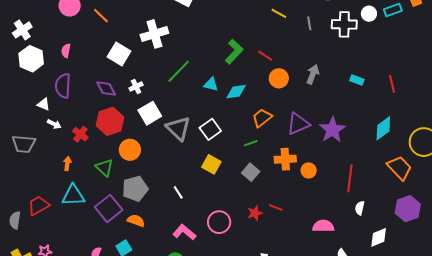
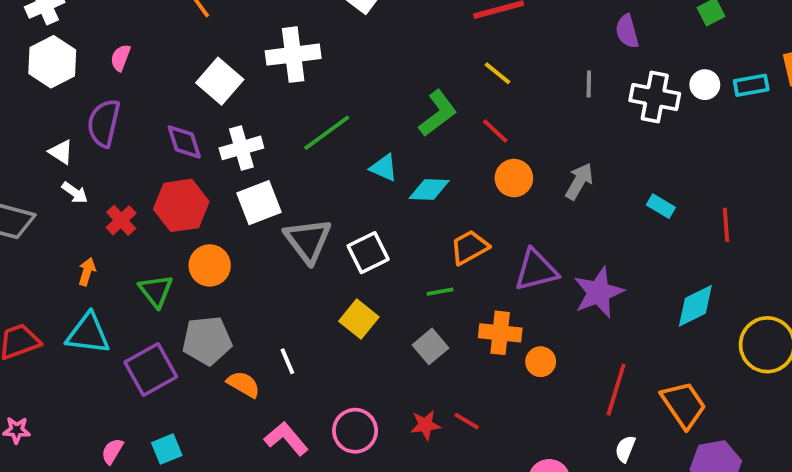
yellow line: (279, 13) -> (497, 73), moved
white cross: (136, 87) -> (241, 148), size x1.5
orange trapezoid: (400, 168) -> (684, 405), moved
orange semicircle: (136, 221) -> (243, 384), moved

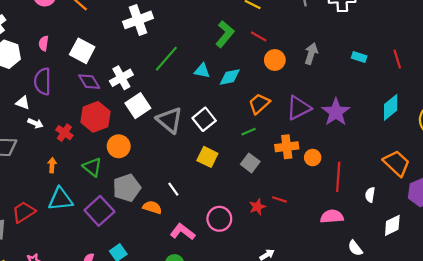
white square: (220, 81) -> (82, 51), moved
red line: (616, 390) -> (338, 177), moved

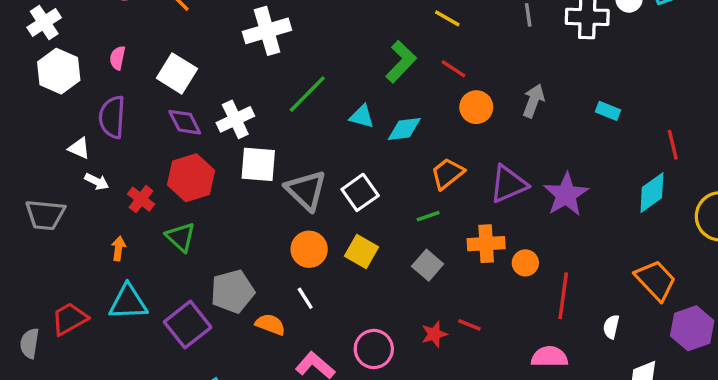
red line: (397, 59) -> (673, 145), moved
white square: (138, 106) -> (258, 164), turned 35
orange circle: (119, 146) -> (309, 249), moved
green triangle: (92, 167) -> (181, 237), moved

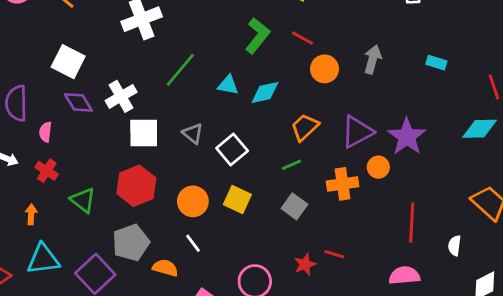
pink semicircle: (118, 58) -> (45, 132), moved
red hexagon: (191, 178) -> (136, 186), moved
gray triangle: (306, 190) -> (193, 133), moved, size x0.6
cyan diamond: (652, 193) -> (480, 129), turned 39
orange circle: (525, 263) -> (378, 167), moved

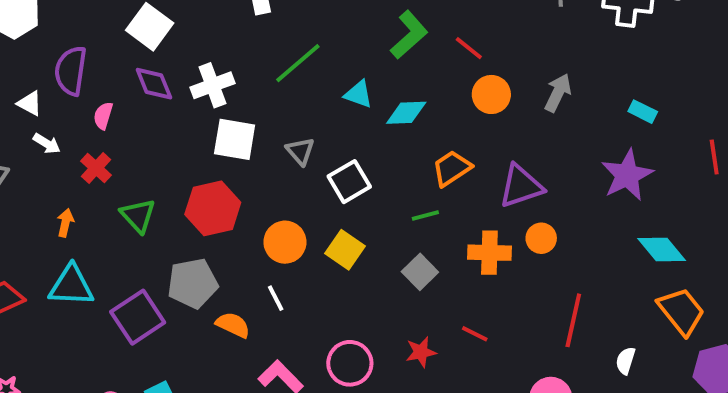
cyan diamond: (480, 129) -> (662, 250), moved, turned 42
purple star: (407, 137) -> (627, 175), moved
red line: (334, 254) -> (475, 334), moved

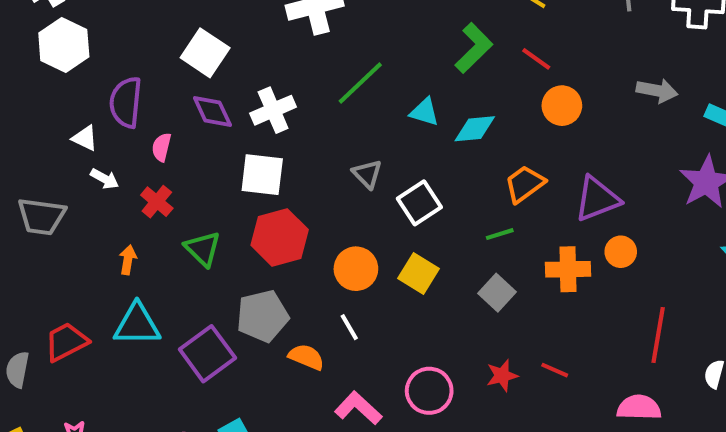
gray arrow: (558, 93) -> (657, 91), moved, turned 78
white square: (235, 139) -> (262, 175), moved
red line: (475, 334) -> (555, 370), moved

